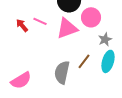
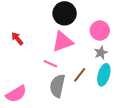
pink circle: (91, 17) -> (100, 30), moved
pink line: (40, 21) -> (50, 64), moved

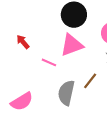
pink line: (50, 64) -> (49, 62), moved

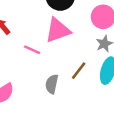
gray semicircle: (66, 93) -> (52, 84), size x0.7

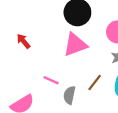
pink line: (32, 50) -> (51, 80), moved

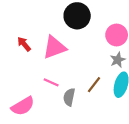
pink triangle: (75, 45) -> (54, 47), moved

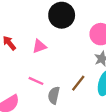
pink triangle: (54, 47) -> (39, 46), size x0.6

